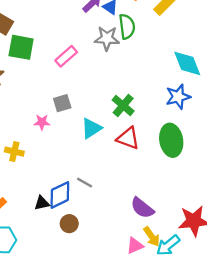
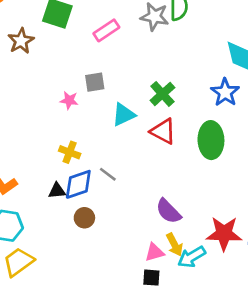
blue star: (178, 97) -> (225, 92), turned -30
yellow cross: (14, 152) -> (70, 152), moved

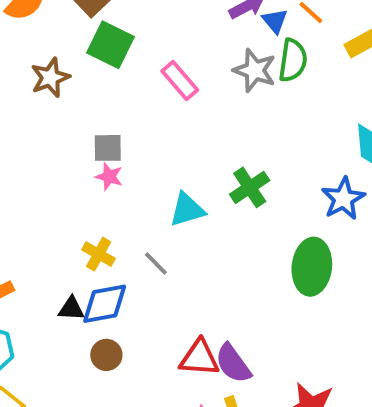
pink rectangle: (106, 30) -> (180, 80), turned 75
gray square: (95, 82) -> (108, 148), moved
red triangle: (163, 131) -> (199, 358), moved, turned -32
gray line: (108, 174) -> (156, 263), moved

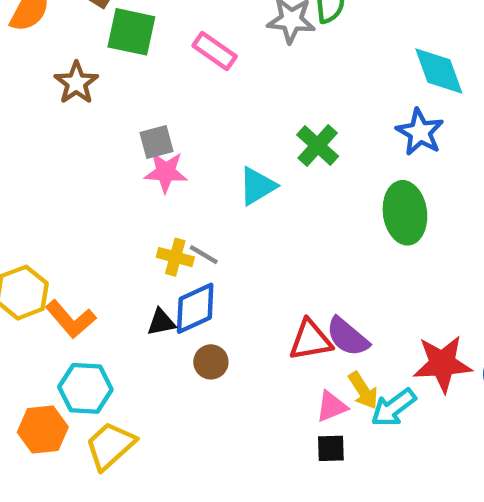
pink star: (109, 177) -> (166, 172), size x1.4
gray line: (156, 263) -> (204, 255), moved

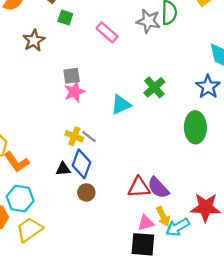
green square: (131, 32) -> (65, 17), size x0.6
pink star: (166, 172) -> (74, 92), turned -30
blue diamond: (195, 308) -> (81, 164), turned -52
black square: (331, 448) -> (143, 244), size x1.6

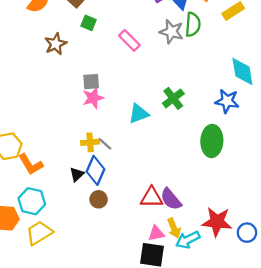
blue star: (208, 87) -> (227, 101), turned -30
yellow cross: (74, 136) -> (90, 142), turned -30
black triangle: (63, 169) -> (77, 174), turned -42

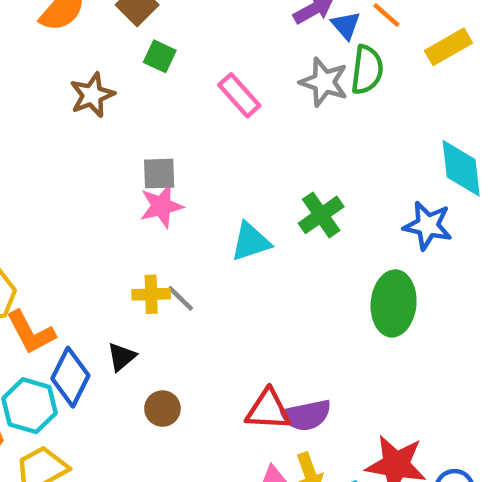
blue diamond: (96, 170) -> (70, 377), moved
purple semicircle: (171, 199) -> (306, 415), turned -65

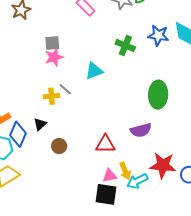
green cross: (321, 215) -> (125, 46), moved, turned -30
blue star: (428, 226) -> (158, 35), moved
gray line: (180, 298) -> (65, 89), moved
purple semicircle: (306, 415) -> (141, 130), moved

